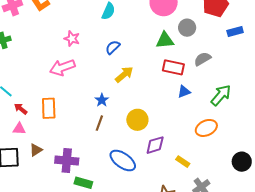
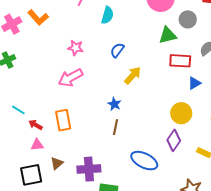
yellow circle: (137, 120) -> (181, 113), moved
purple diamond: (155, 145) -> (174, 140), turned -30

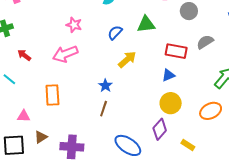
green triangle: (168, 35) -> (146, 24), moved
blue triangle: (194, 83) -> (168, 75), moved
red arrow: (35, 125) -> (24, 55), moved

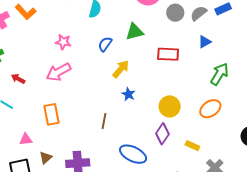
gray semicircle: (205, 42) -> (199, 13), moved
blue triangle: (168, 75) -> (205, 42), moved
blue star: (105, 86) -> (128, 94), moved

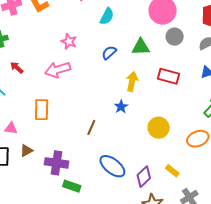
gray circle: (175, 13) -> (175, 37), moved
yellow arrow: (121, 69) -> (132, 81), moved, turned -42
purple diamond: (162, 134) -> (144, 177), moved

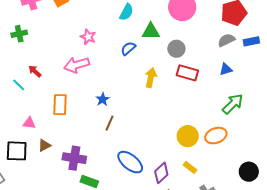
gray circle: (175, 37) -> (176, 49), moved
green triangle: (141, 47) -> (151, 31), moved
red arrow: (17, 68) -> (35, 71), moved
blue star: (121, 107) -> (103, 99), moved
yellow circle: (159, 128) -> (188, 136), moved

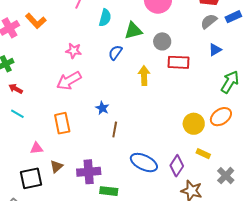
red arrow: (35, 71) -> (16, 89), moved

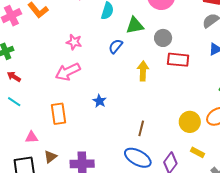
brown line: (115, 129) -> (141, 128), moved

